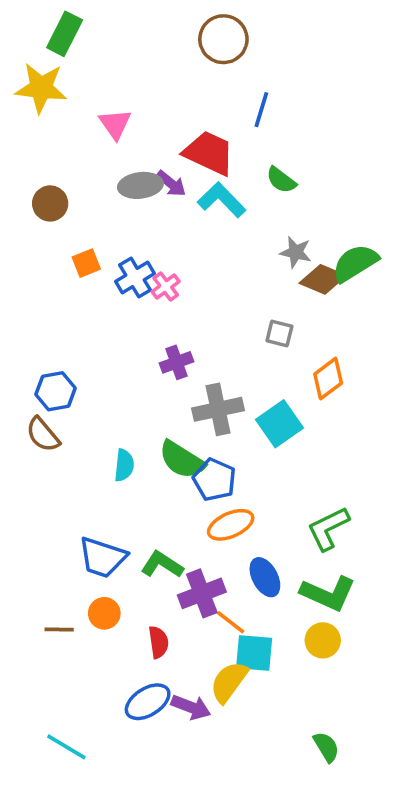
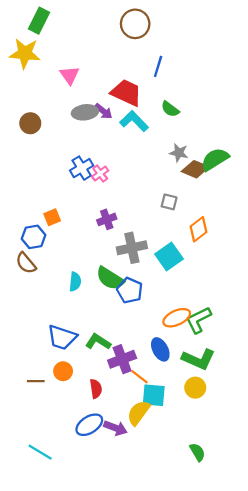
orange square: (86, 263) -> (52, 217), moved
orange ellipse: (231, 525) -> (177, 318), moved

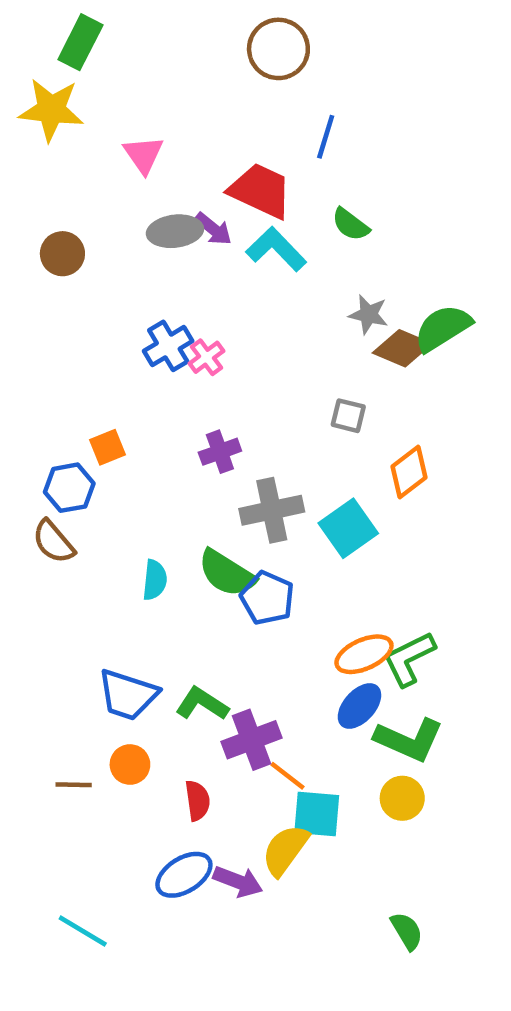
blue ellipse: (160, 349) -> (359, 706), moved, turned 70

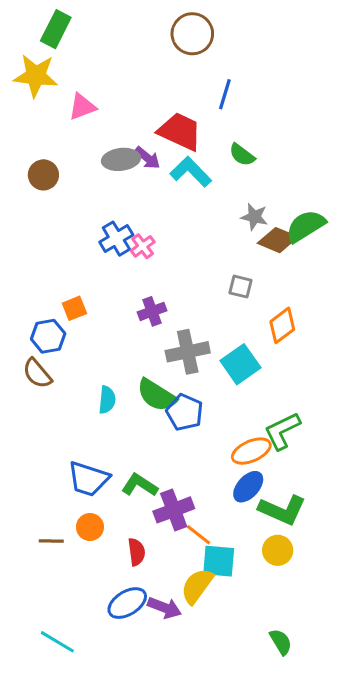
pink triangle: (143, 155) -> (82, 107), moved, turned 44
green L-shape: (409, 659) -> (282, 431), moved

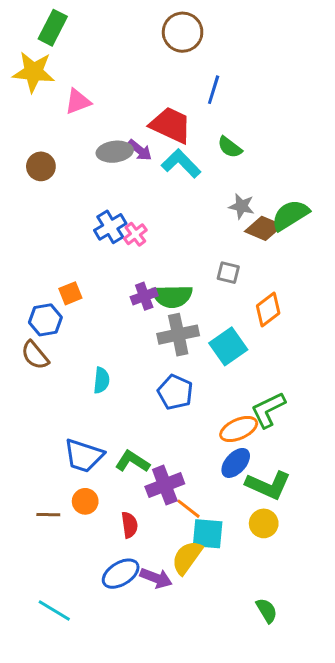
green semicircle: (157, 395) -> (172, 296), moved, turned -33

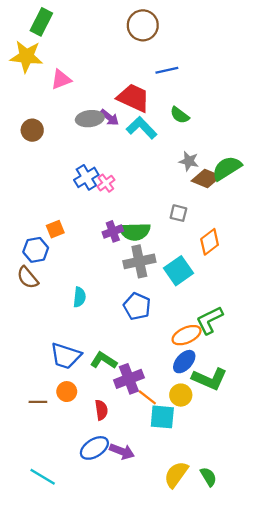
blue line: (214, 90) -> (167, 70), turned 60
yellow circle: (264, 523) -> (181, 395), moved
yellow semicircle: (187, 557) -> (176, 474), moved

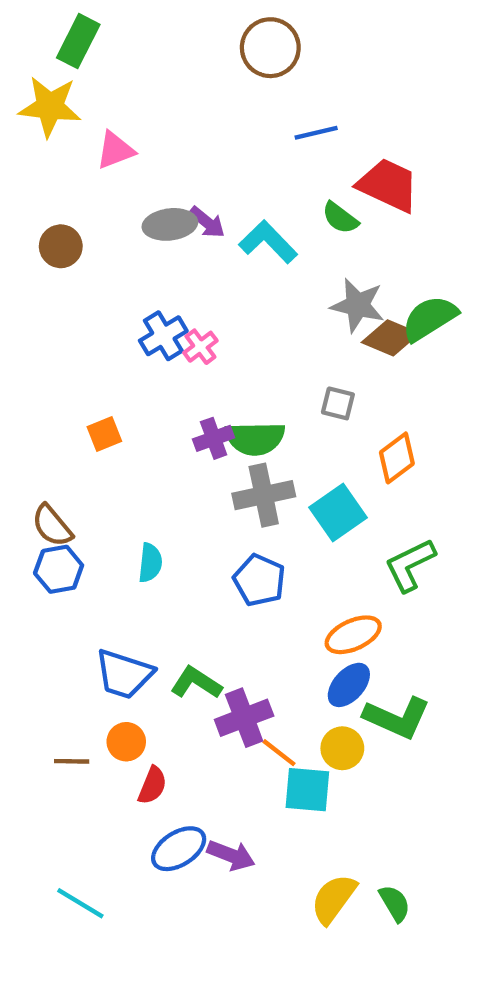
red trapezoid: (134, 98) -> (388, 185), moved
gray star: (189, 161) -> (358, 305), size x1.4
blue hexagon: (36, 250) -> (59, 569), moved
green L-shape: (210, 320) -> (410, 565), moved
red semicircle: (101, 410) -> (152, 785), moved, turned 30

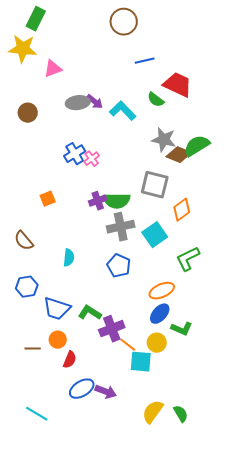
gray square: (338, 403) -> (155, 185), size x1.8
blue hexagon: (59, 569) -> (27, 287), moved
green L-shape: (397, 718) -> (182, 329), size x0.7

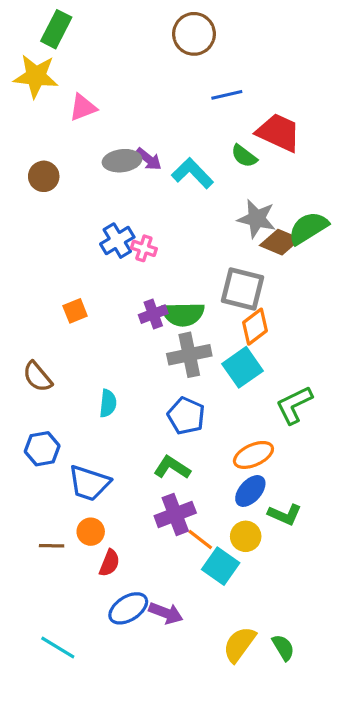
pink cross: (92, 159) -> (144, 248), turned -35
orange diamond: (182, 210) -> (255, 327), moved
green L-shape: (90, 313) -> (172, 467), moved
cyan square: (141, 362) -> (221, 566), turned 30

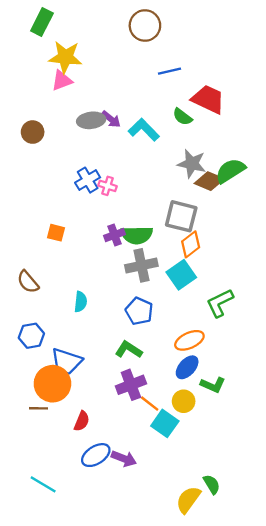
yellow star: (36, 76) -> (65, 57), moved
orange square: (75, 311) -> (56, 233), turned 36
orange circle: (91, 532) -> (52, 384), moved, size x1.8
yellow semicircle: (239, 644) -> (188, 500), moved

